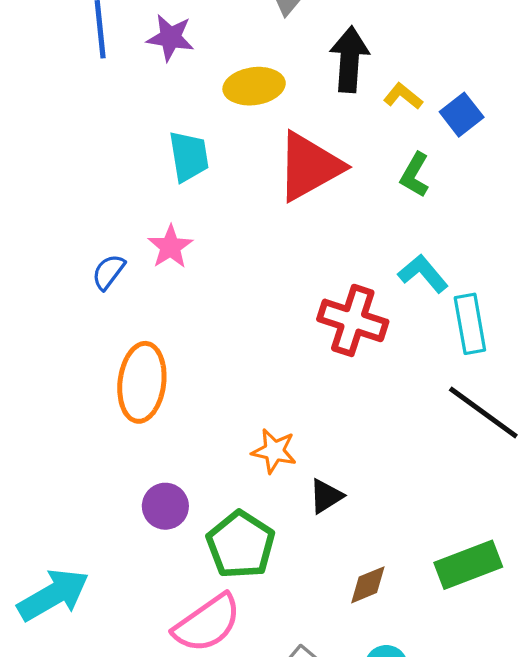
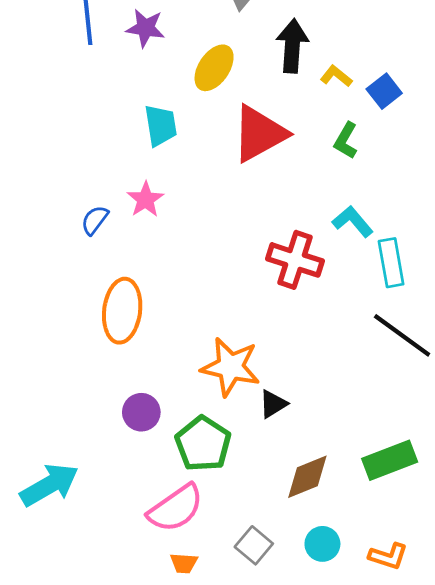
yellow ellipse: (254, 86) -> (214, 68), turned -48
orange star: (274, 451) -> (231, 367), size x1.6
brown diamond: (368, 585) -> (307, 477), size x1.4

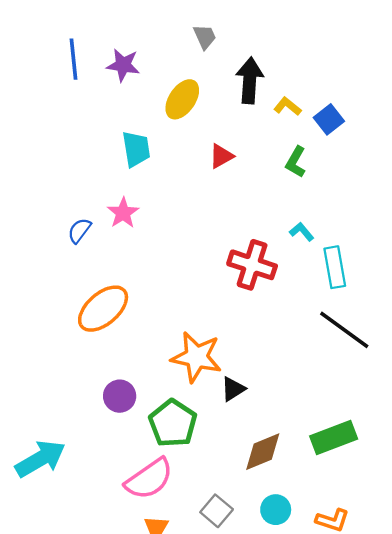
red triangle: (259, 134) -> (221, 156), size x0.5
cyan L-shape: (353, 221) -> (302, 232), size x0.7
orange ellipse: (122, 311) -> (103, 309), turned 42

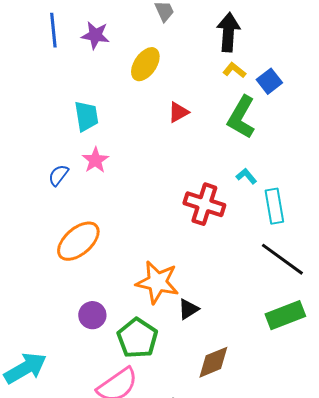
black arrow: (250, 80) -> (228, 32), moved
cyan trapezoid: (136, 149) -> (86, 116), moved
green L-shape: (296, 162) -> (241, 117), size x1.6
green rectangle: (334, 437) -> (285, 315), moved

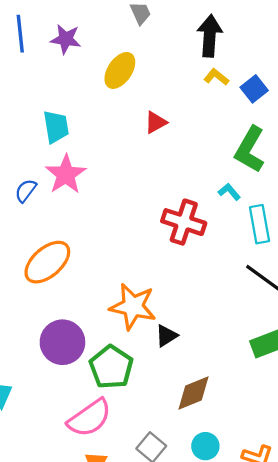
green L-shape: (241, 117) -> (250, 149), moved
pink star: (95, 160) -> (66, 174), size x1.4
purple circle: (92, 315) -> (62, 342), size x1.5

